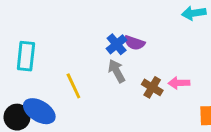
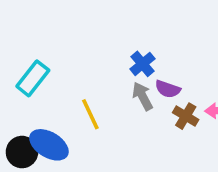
purple semicircle: (134, 43) -> (168, 89), moved
cyan rectangle: (26, 56) -> (33, 78), turned 32

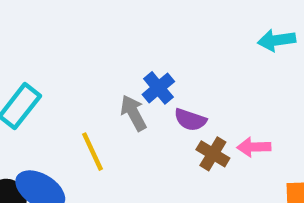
gray arrow: (142, 96) -> (133, 113), moved

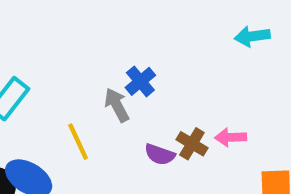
purple semicircle: (190, 120) -> (160, 154), moved

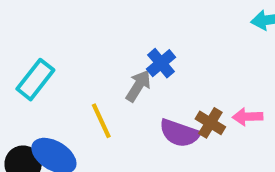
gray arrow: (117, 105) -> (138, 86), turned 60
purple semicircle: (160, 154) -> (180, 133), size x1.4

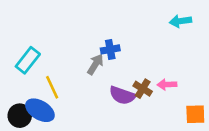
blue cross: (161, 63) -> (110, 49), turned 30
yellow line: (101, 121) -> (52, 87), moved

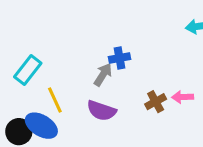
brown cross: (143, 89) -> (156, 102), turned 30
purple semicircle: (122, 95) -> (101, 111), moved

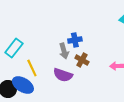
gray arrow: (103, 75) -> (64, 51), turned 133
brown cross: (156, 102) -> (82, 60), moved, turned -32

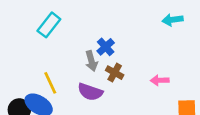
blue cross: (75, 40) -> (106, 47), turned -32
cyan rectangle: (14, 48) -> (49, 25), moved

